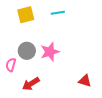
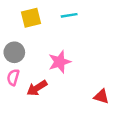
gray circle: (27, 51) -> (14, 52), moved
red arrow: (31, 84) -> (37, 88), moved

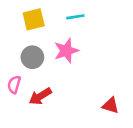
gray circle: (14, 52) -> (32, 57), moved
pink star: (60, 62) -> (66, 51), moved

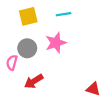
pink semicircle: (14, 85) -> (12, 63), moved

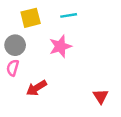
gray circle: (27, 48) -> (15, 45), moved
red triangle: (93, 89) -> (101, 96), turned 40

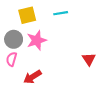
pink star: (60, 46) -> (37, 40), moved
red triangle: (101, 96) -> (89, 59), moved

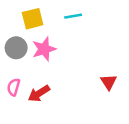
pink semicircle: (11, 59) -> (14, 87), moved
red triangle: (89, 59) -> (109, 82), moved

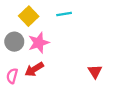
yellow square: (33, 19) -> (29, 16), turned -30
red arrow: (39, 93) -> (34, 69), moved

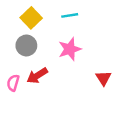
gray circle: (14, 42) -> (26, 45), moved
pink star: (39, 43) -> (70, 49), moved

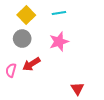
red triangle: (103, 78) -> (77, 89), moved

